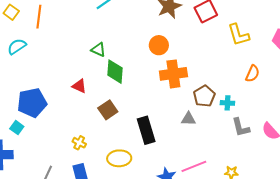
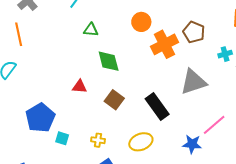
green triangle: (98, 50) -> (91, 30), moved
brown pentagon: (204, 96) -> (194, 32), moved
gray triangle: (188, 119) -> (193, 82), size x1.8
cyan square: (17, 128) -> (62, 138), moved

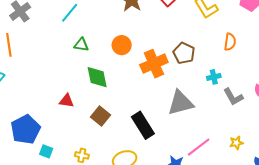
orange circle: (141, 22) -> (122, 45), moved

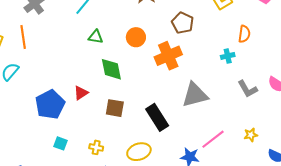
brown pentagon: (184, 53) -> (183, 23), moved
cyan cross: (214, 77) -> (228, 56), moved
red triangle: (67, 101) -> (81, 93), turned -42
brown square: (101, 116) -> (115, 108), turned -30
blue pentagon: (26, 130) -> (50, 104), moved

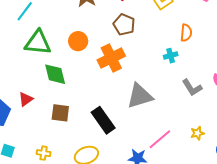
green triangle: (96, 37) -> (38, 43), size x1.8

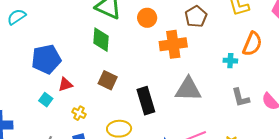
orange semicircle: (186, 33) -> (252, 44), size x1.4
green diamond: (55, 74) -> (101, 40), moved
red triangle: (26, 99) -> (65, 85), moved

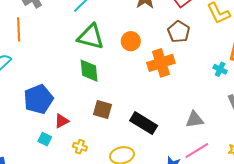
cyan cross: (230, 61) -> (220, 69), turned 32
gray triangle: (188, 89) -> (195, 120), moved, size x0.7
black rectangle: (146, 101) -> (144, 123), turned -32

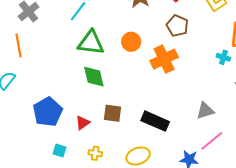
red triangle: (62, 121) -> (83, 123), moved

